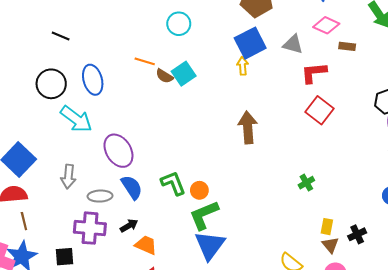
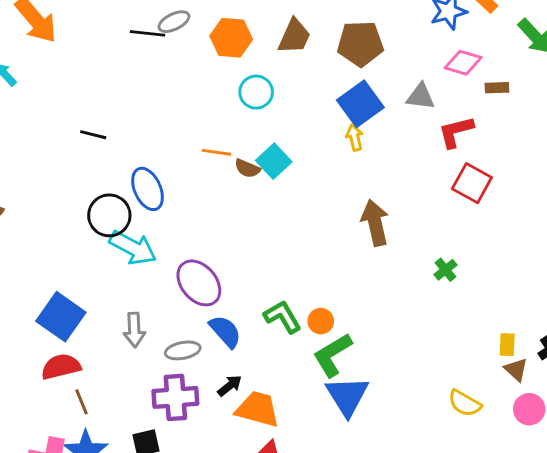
black circle: (51, 84) -> (109, 215), moved
green cross: (306, 183) -> (446, 270), moved
orange trapezoid: (146, 245) -> (258, 409), size x1.4

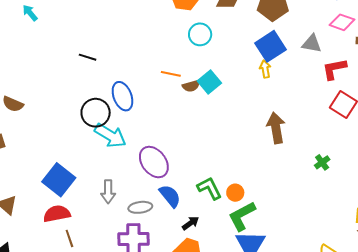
brown semicircle: (247, 168) -> (191, 86), turned -42
black arrow: (230, 386) -> (190, 223), moved

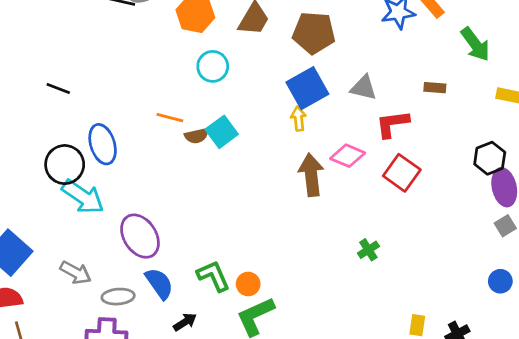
pink diamond: (342, 22) -> (348, 156), moved
brown arrow: (276, 128) -> (311, 175), moved
gray arrow: (108, 192) -> (76, 273), turned -65

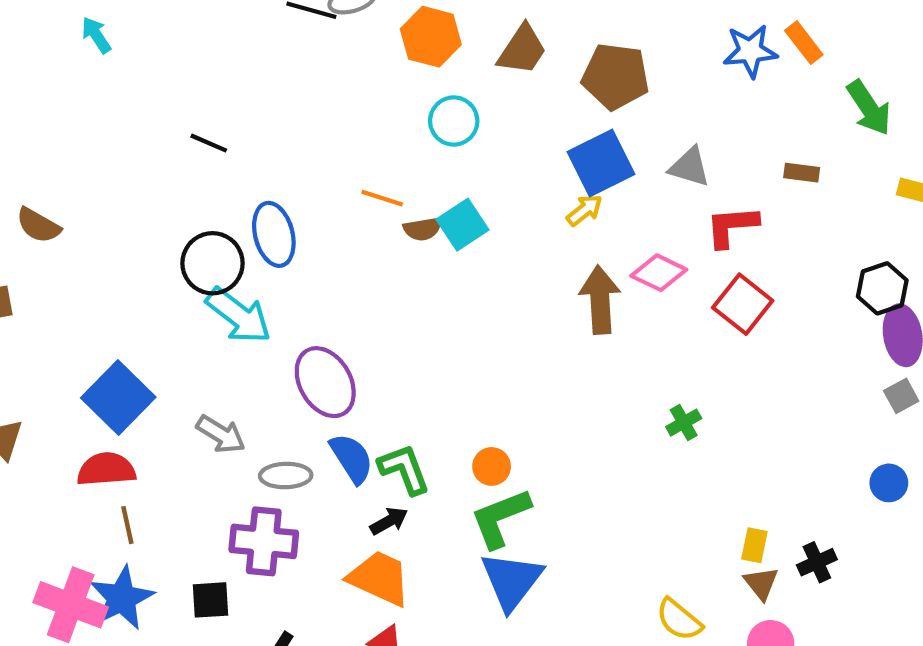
yellow arrow: (298, 119) -> (584, 210), turned 55
green L-shape: (213, 276) -> (404, 469), moved

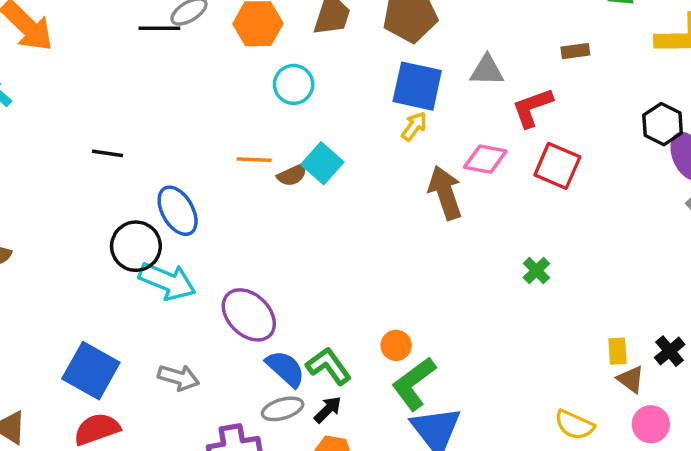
blue square: (601, 163) -> (417, 86), turned -36
gray ellipse: (286, 476) -> (283, 409), moved

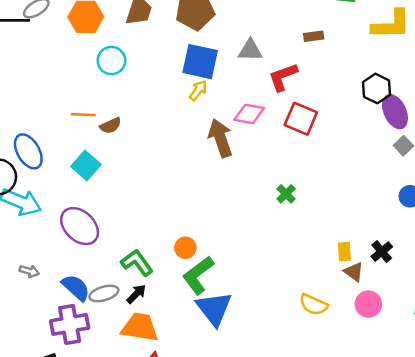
cyan square: (322, 163) -> (86, 165), moved
blue semicircle: (285, 369) -> (76, 288), moved
gray arrow: (179, 378) -> (29, 271), size x0.7

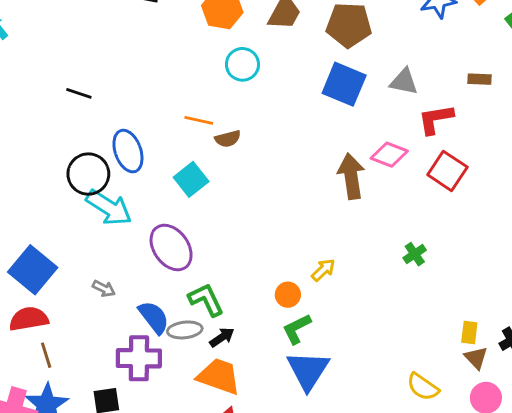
yellow arrow: (198, 90) -> (323, 270), moved
green L-shape: (137, 263) -> (206, 300), moved
green L-shape: (198, 275) -> (297, 329), size x0.7

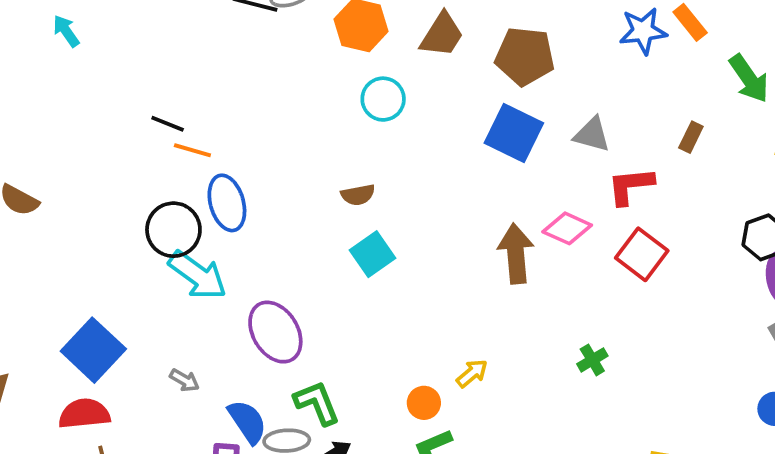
brown rectangle: (480, 79) -> (691, 137), turned -70
orange line: (199, 120) -> (192, 150), moved
cyan square: (191, 179) -> (372, 254), moved

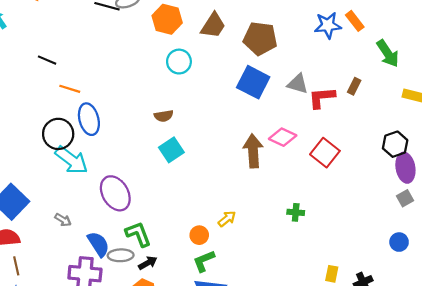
black line: (168, 124) -> (47, 60), moved
red L-shape: (631, 186) -> (322, 98), moved
green cross: (592, 360) -> (296, 212), turned 35

